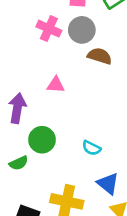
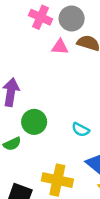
pink triangle: (56, 85) -> (60, 47), moved

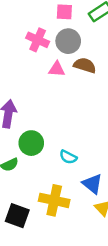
cyan semicircle: (81, 130) -> (68, 157), moved

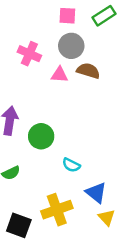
pink cross: (38, 40) -> (29, 54), moved
green circle: (31, 143) -> (41, 136), moved
yellow cross: (54, 200) -> (57, 210), turned -32

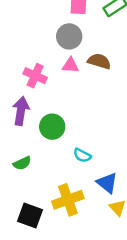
gray circle: (71, 46) -> (69, 36), moved
pink cross: (29, 54) -> (35, 76), moved

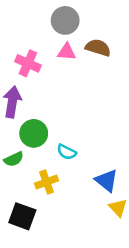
green circle: (52, 127) -> (34, 133), moved
cyan semicircle: (82, 155) -> (67, 152), moved
yellow cross: (68, 200) -> (47, 182), moved, size x0.7

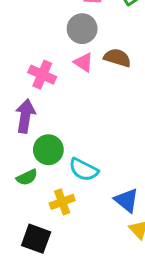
pink triangle: (67, 52) -> (84, 62), turned 30
cyan semicircle: (67, 152) -> (84, 170), size x1.4

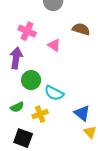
brown semicircle: (117, 58) -> (81, 29), moved
pink triangle: (84, 62) -> (54, 45), moved
green semicircle: (27, 177) -> (17, 107), moved

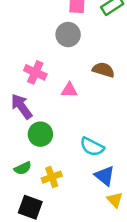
pink triangle: (54, 45) -> (69, 90), turned -32
purple arrow: (16, 58) -> (21, 106), turned -45
cyan semicircle: (54, 93) -> (92, 147), moved

